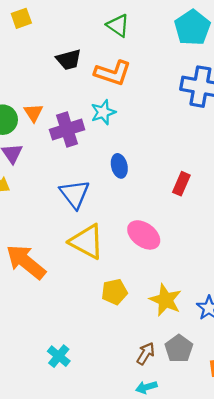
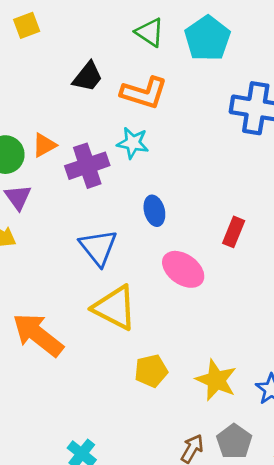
cyan pentagon: (192, 28) -> (207, 38), moved
black trapezoid: (69, 60) -> (88, 77), turned -36
cyan star: (103, 112) -> (133, 143), turned 30
orange triangle: (33, 113) -> (44, 145), turned 36
pink ellipse: (144, 235) -> (183, 269), moved

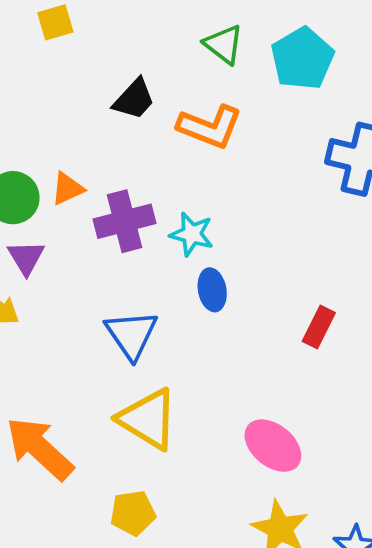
cyan star: (133, 143) -> (192, 234), moved
pink ellipse: (183, 269) -> (273, 446), moved
yellow pentagon: (151, 371) -> (133, 513), moved

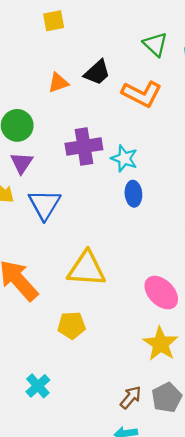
orange triangle: (67, 189) -> (58, 83), moved
blue triangle: (131, 335) -> (45, 204), moved
yellow triangle: (148, 419) -> (86, 269), turned -33

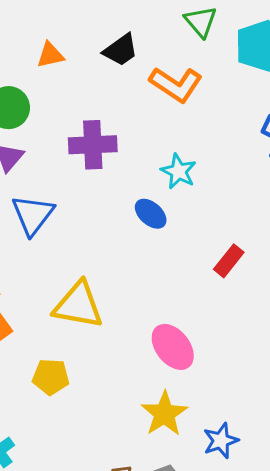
orange triangle: (58, 83) -> (50, 55), moved
cyan star: (124, 158) -> (179, 171), moved
blue ellipse: (133, 194) -> (151, 214), turned -50

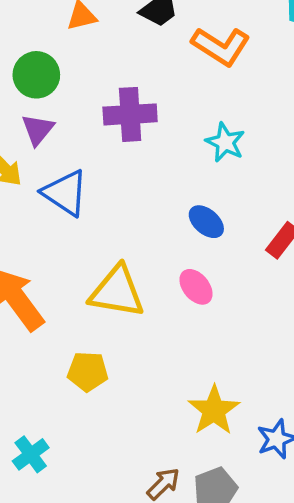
blue ellipse: (151, 214) -> (206, 222), moved
blue triangle: (33, 215) -> (65, 193), turned -33
pink ellipse: (173, 347) -> (196, 287), moved, size x0.7

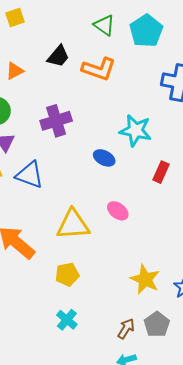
cyan star: (225, 142) -> (135, 131), moved, size x1.4
blue ellipse: (206, 222) -> (104, 158), moved
cyan cross: (31, 454) -> (67, 320), moved

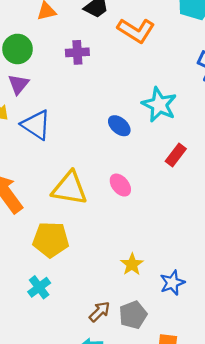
purple cross: (56, 121) -> (77, 52), moved, size x0.7
yellow pentagon: (67, 274) -> (51, 240), size x1.4
yellow star: (145, 279) -> (132, 264), size x0.7

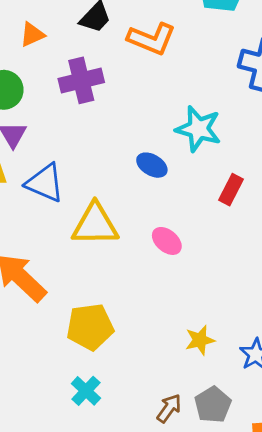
purple cross: (77, 52) -> (81, 80), size x1.4
yellow triangle: (70, 188) -> (95, 224), moved
yellow star: (132, 264) -> (200, 340), turned 30

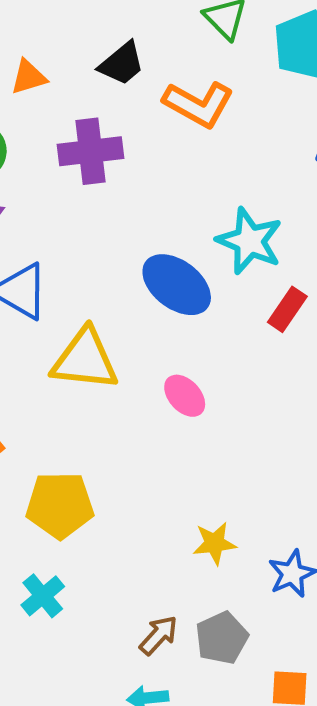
blue ellipse: (152, 165) -> (177, 285), size x1.6
red rectangle: (231, 190) -> (287, 309), moved

